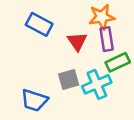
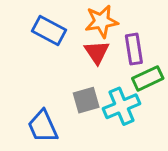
orange star: (102, 17) -> (101, 21), moved
blue trapezoid: (34, 100) -> (43, 126), turned 48

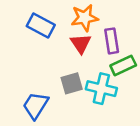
cyan cross: (122, 106) -> (101, 89), turned 36
blue trapezoid: (43, 126) -> (36, 105), turned 56

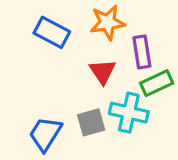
red triangle: (81, 44) -> (103, 72), moved
gray square: (72, 83) -> (91, 122), moved

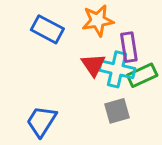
cyan cross: (129, 113) -> (117, 69), moved
gray square: (91, 122) -> (117, 111), moved

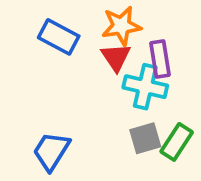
red triangle: (93, 65) -> (116, 57), moved
green rectangle: (142, 75) -> (177, 142), moved, turned -32

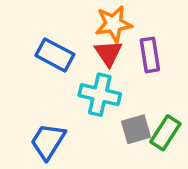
blue rectangle: (59, 37) -> (55, 55), moved
cyan cross: (145, 87) -> (100, 95), moved

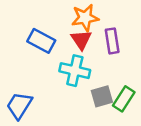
blue trapezoid: (48, 141) -> (19, 105), moved

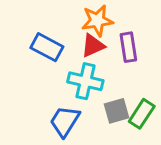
red triangle: (81, 40) -> (93, 46), turned 40
blue trapezoid: (19, 105) -> (65, 121), moved

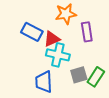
red triangle: (93, 46) -> (52, 39), moved
blue trapezoid: (65, 121) -> (44, 82), turned -35

